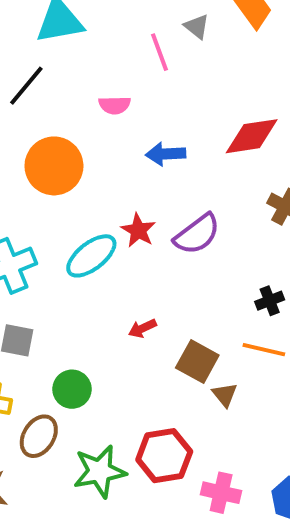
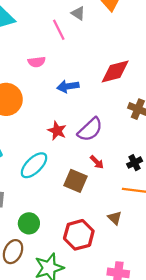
cyan ellipse: (91, 256) -> (34, 165), moved
red arrow: (142, 328) -> (97, 162), moved, turned -104
brown square: (197, 362) -> (75, 181), moved
red hexagon: (164, 456) -> (79, 235), moved

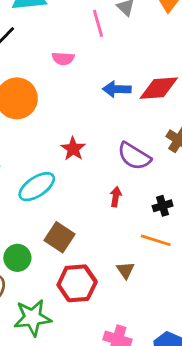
blue arrow: (68, 86) -> (117, 89), moved
purple semicircle: (90, 130) -> (134, 156), moved, turned 64
red arrow: (97, 162) -> (116, 197), turned -136
brown square: (75, 181) -> (60, 237), moved

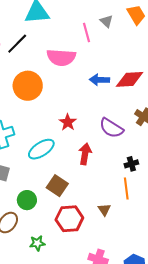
pink semicircle: (63, 59) -> (61, 57), size x1.8
red arrow: (116, 197) -> (85, 154), moved, size x1.5
orange line: (156, 240) -> (126, 189), turned 65
green star: (32, 318) -> (37, 243), size x0.6

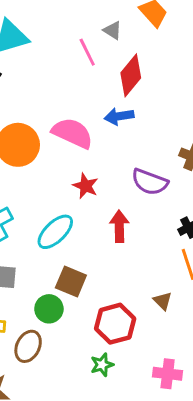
pink semicircle: (61, 57) -> (72, 133), moved, turned -148
red diamond: (130, 79) -> (131, 75), moved, turned -36
brown square: (57, 186) -> (71, 281), moved
green star: (37, 243) -> (102, 365), moved

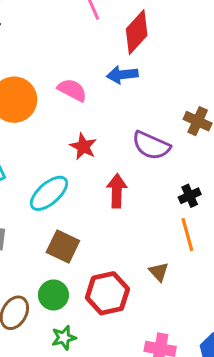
pink semicircle: (72, 133) -> (72, 90), size x0.7
green circle: (49, 309) -> (53, 295), moved
green star: (102, 365) -> (64, 338), moved

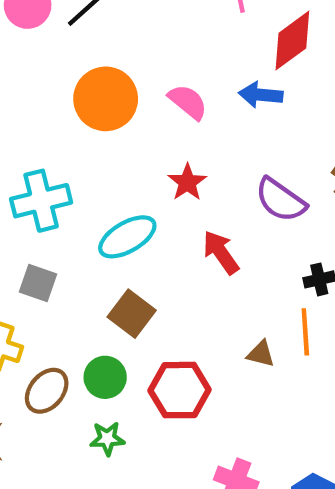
red arrow: (117, 191) -> (221, 252), turned -48
brown triangle: (159, 272) -> (261, 354), moved, turned -45

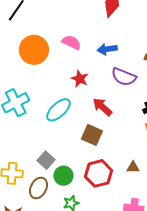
blue arrow: (261, 95) -> (107, 49), moved
gray square: (38, 283) -> (46, 160), moved, turned 36
brown square: (132, 314) -> (92, 135), moved
brown triangle: (261, 354) -> (133, 167), moved

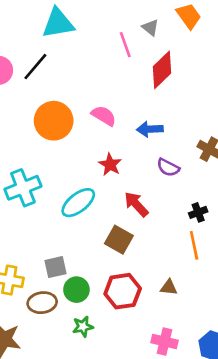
purple semicircle: (124, 77) -> (168, 167), size x0.7
gray square: (46, 160) -> (55, 267), turned 30
brown ellipse: (38, 188) -> (42, 303), turned 50

